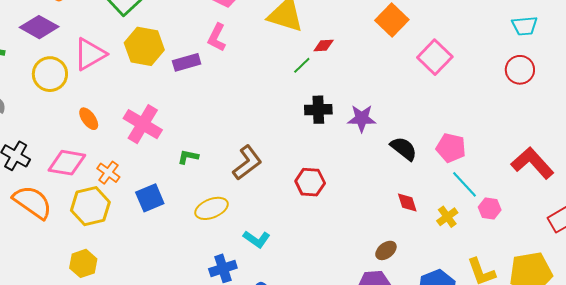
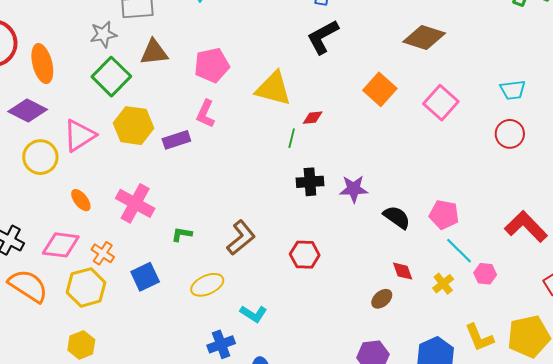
pink square: (435, 57) -> (441, 103), moved
green line: (302, 65) -> (292, 138), turned -30
brown ellipse: (386, 250) -> (382, 299), moved

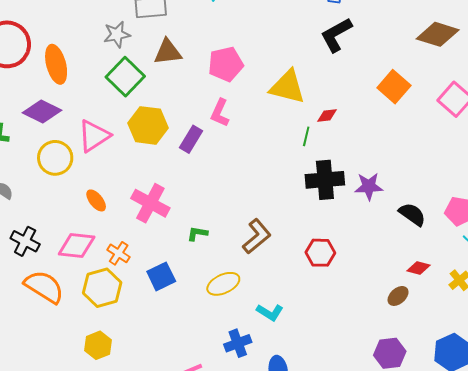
purple rectangle: (176, 140) -> (191, 139), turned -40
black cross: (310, 182) -> (325, 180), size x1.4
red diamond: (403, 271) -> (419, 268), turned -55

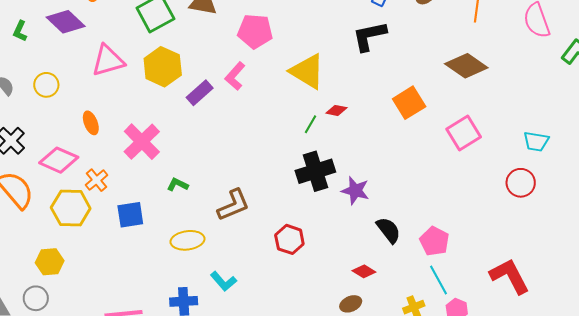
yellow circle: (55, 158) -> (46, 85), moved, size x0.7
black cross: (325, 180) -> (315, 171), turned -30
red diamond: (419, 268) -> (364, 271), moved

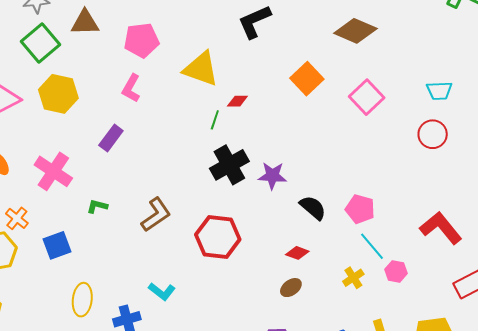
purple rectangle: (200, 93) -> (111, 138), moved
red hexagon: (289, 239) -> (218, 237), size x1.5
yellow ellipse: (187, 240) -> (82, 300), moved, turned -64

